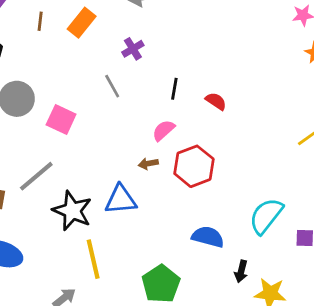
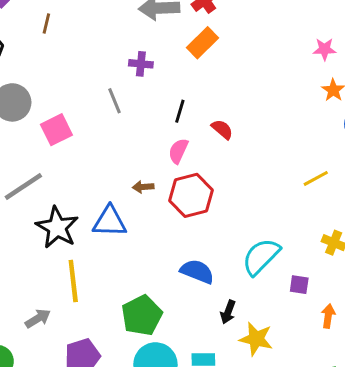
orange rectangle: (82, 23) -> (202, 43), moved
purple cross: (133, 49) -> (141, 64), turned 30
pink square: (61, 119) -> (56, 130), turned 32
pink semicircle: (163, 130) -> (178, 151), moved, turned -30

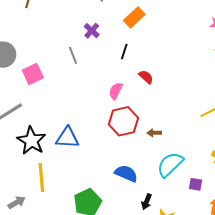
purple cross: (141, 64) -> (92, 31), turned 35
black line: (180, 111) -> (124, 52), moved
brown arrow: (143, 187) -> (154, 133), moved

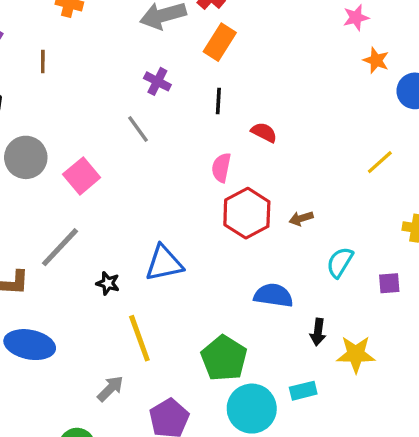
black star: (31, 141) -> (108, 283), size x0.5
cyan semicircle: (170, 164) -> (340, 262), size x0.7

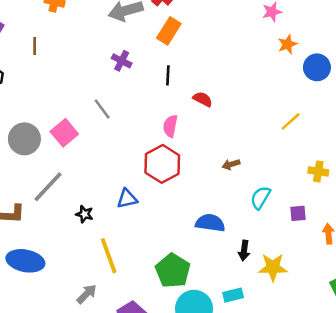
orange star: (376, 60) -> (287, 44), turned 30
gray line: (138, 129) -> (102, 109), moved
gray circle: (26, 157) -> (24, 139), moved
red hexagon: (247, 213) -> (162, 164), moved
blue triangle: (164, 263) -> (127, 199), size x0.7

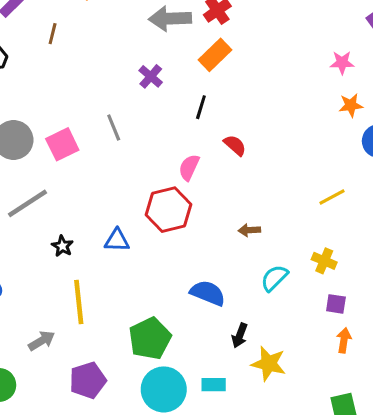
yellow cross: (318, 171) -> (324, 261), moved
purple square: (298, 213) -> (336, 304), moved

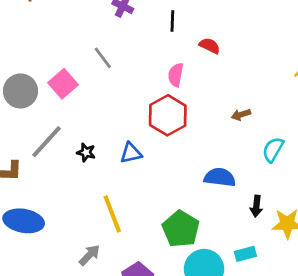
black star: (62, 246) -> (86, 152), moved

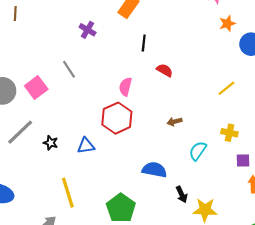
black line: (172, 21) -> (144, 43), moved
red semicircle: (210, 46) -> (165, 70), moved
black arrow: (256, 206) -> (182, 194), turned -35

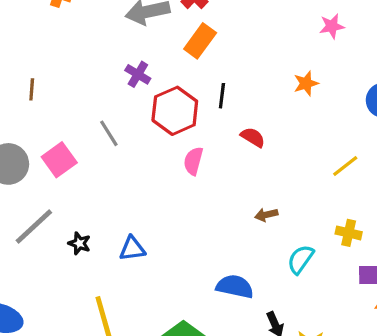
brown line: (15, 13) -> (32, 89), moved
orange star: (227, 23) -> (306, 83), moved
red hexagon: (117, 118) -> (175, 111), moved

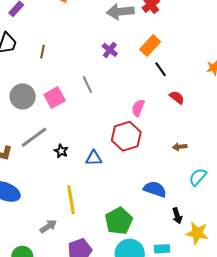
orange rectangle: (200, 41) -> (150, 46), moved
black line: (222, 96) -> (161, 69), turned -49
red hexagon: (175, 111) -> (126, 136), moved

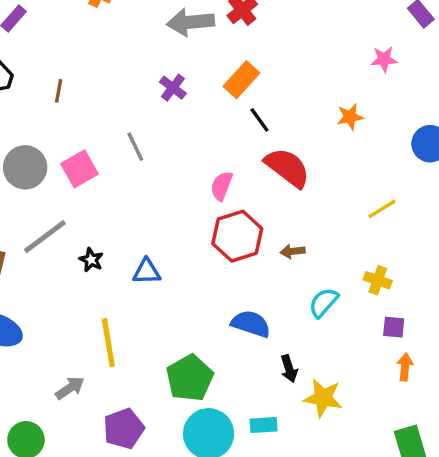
red semicircle: (177, 97) -> (287, 168), size x1.8
red hexagon: (126, 136) -> (237, 236), moved

